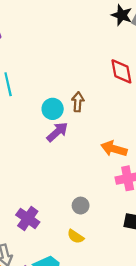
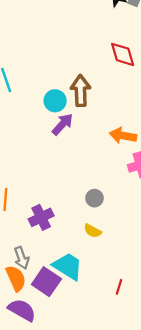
brown arrow: (78, 102) -> (81, 91), size x1.5
purple cross: (28, 218) -> (41, 217), turned 35

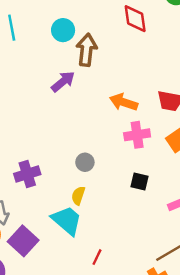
cyan circle: (55, 101) -> (63, 30), moved
yellow semicircle: (93, 231) -> (78, 196), turned 72
cyan trapezoid: (68, 266) -> (67, 220), moved

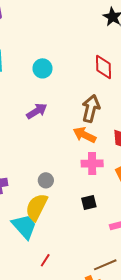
brown arrow: (87, 50) -> (91, 109), moved
black square: (140, 182) -> (89, 202), turned -35
yellow semicircle: (78, 196) -> (36, 207), size x1.8

